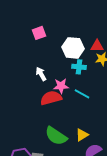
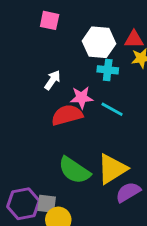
pink square: (39, 33) -> (50, 20), turned 32
white arrow: (41, 74) -> (52, 80), turned 64
yellow triangle: (82, 135) -> (112, 169), size x1.6

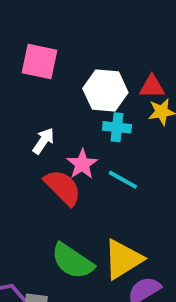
pink square: (50, 20) -> (39, 61), size x1.4
pink star: (82, 98) -> (82, 164), turned -30
red semicircle: (67, 115) -> (63, 187), turned 60

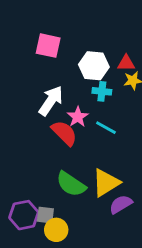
white arrow: (43, 141) -> (51, 101), size x1.6

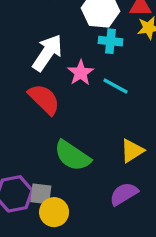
red semicircle: (64, 133) -> (44, 99), moved
yellow triangle: (106, 183) -> (132, 151), moved, size x0.7
purple semicircle: (121, 204) -> (124, 194), moved

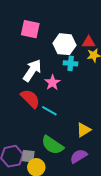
cyan line: (115, 86) -> (49, 111), moved
green semicircle: (72, 156) -> (52, 145), moved

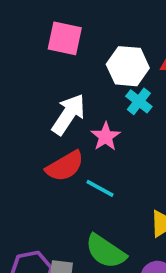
cyan cross: (71, 63) -> (139, 101), turned 32
red semicircle: (30, 99) -> (65, 166), turned 105

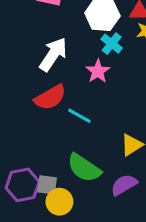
pink star: (106, 137) -> (98, 71), moved

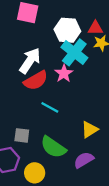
cyan cross: (112, 44) -> (74, 52), size x1.6
red semicircle: (50, 97) -> (36, 80), moved
gray square: (47, 185) -> (22, 135), moved

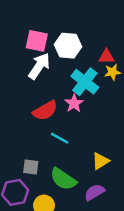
white hexagon: (67, 30) -> (68, 46), moved
white arrow: (30, 61) -> (39, 66), moved

